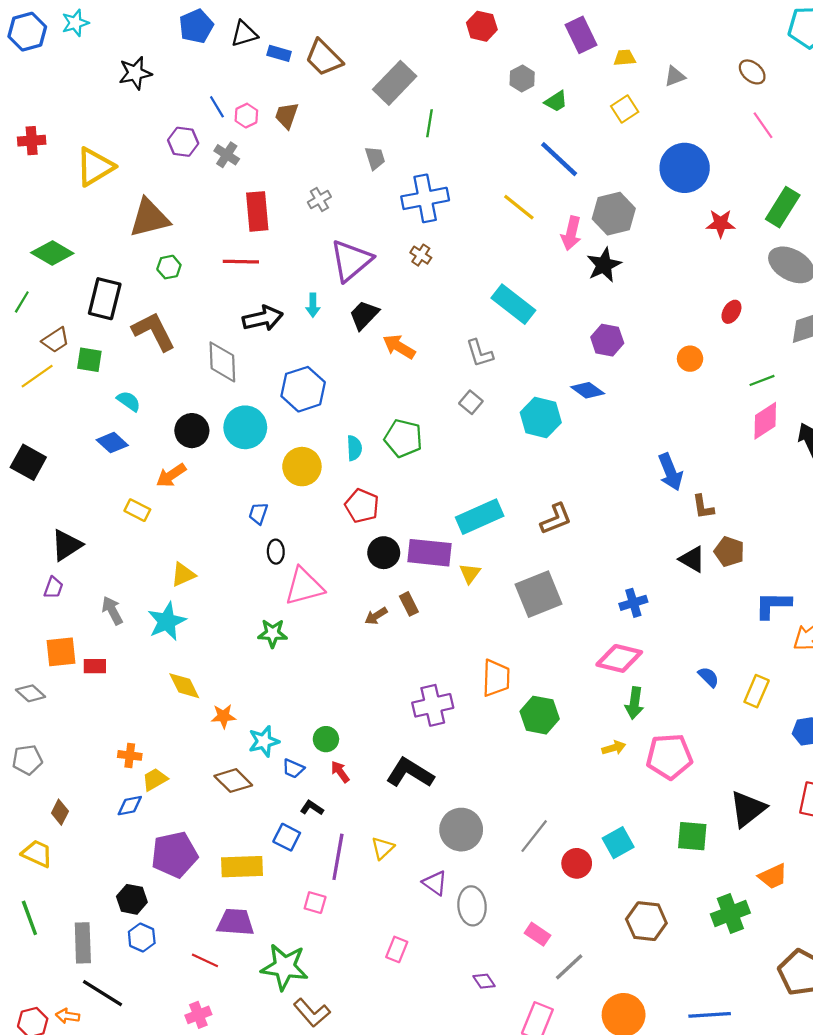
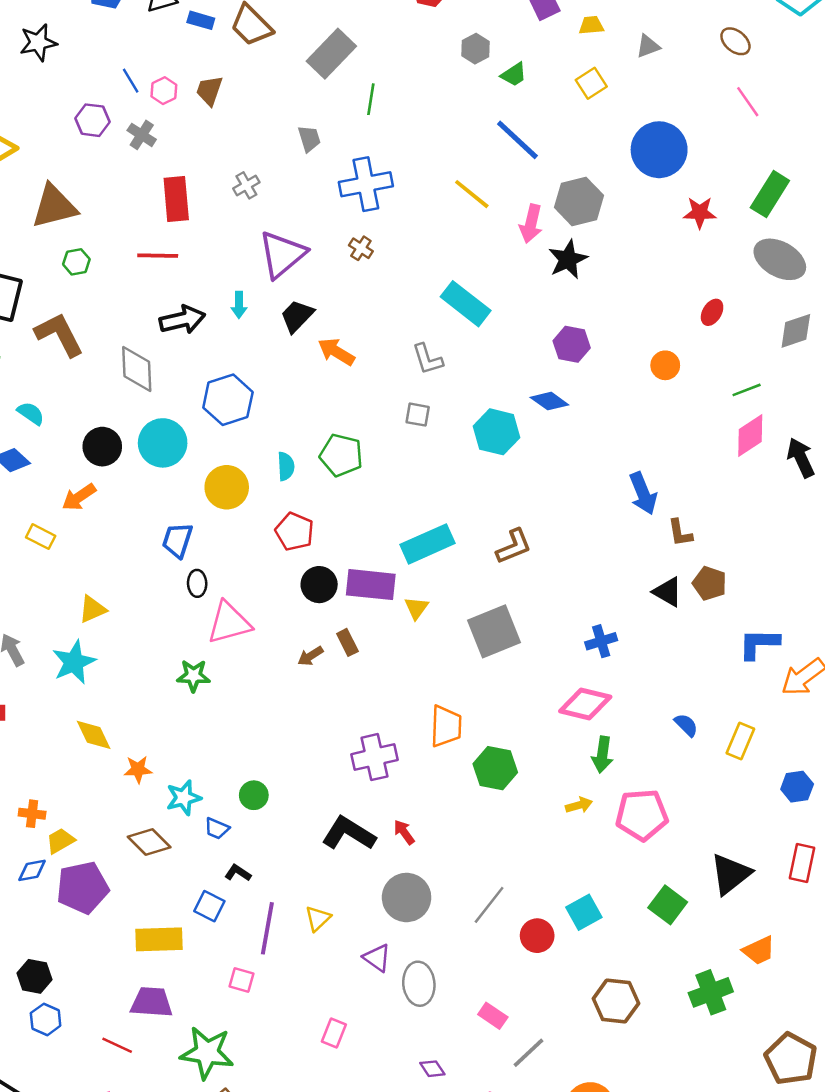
gray square: (471, 402) -> (418, 415), turned -30
blue trapezoid: (258, 513) -> (177, 540), size x1.4
red arrow: (340, 772) -> (404, 832), moved
green square: (692, 836) -> (668, 905), turned 32
purple pentagon: (174, 855) -> (83, 888), moved

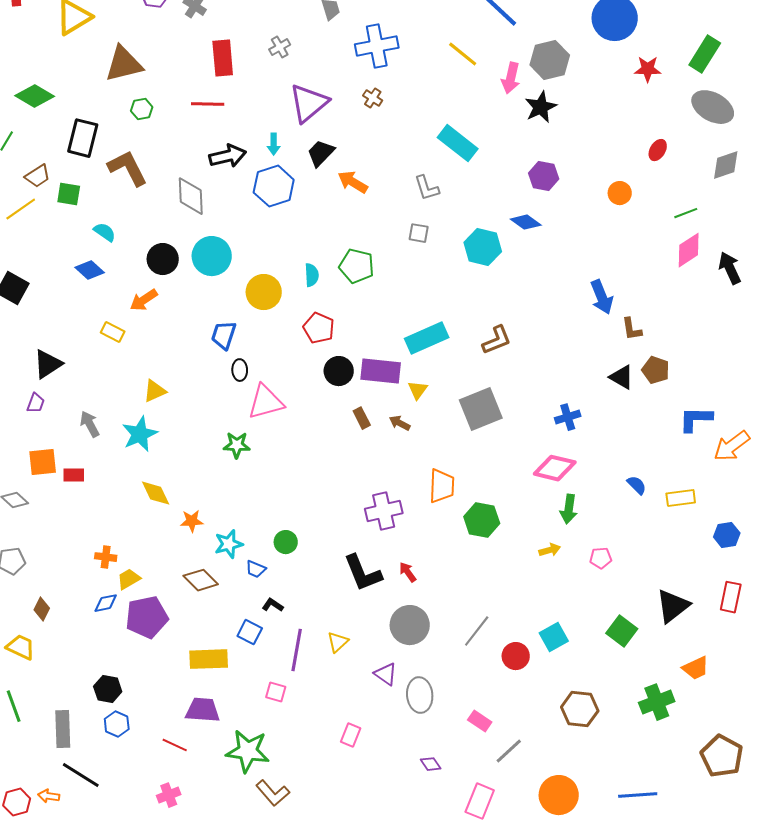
blue hexagon: (228, 400) -> (274, 186), moved
brown arrow: (310, 656) -> (400, 423), moved, turned 60
yellow rectangle: (740, 741) -> (681, 498), turned 60
pink pentagon: (642, 815) -> (601, 558), size x0.5
black L-shape: (349, 833) -> (363, 573), turned -144

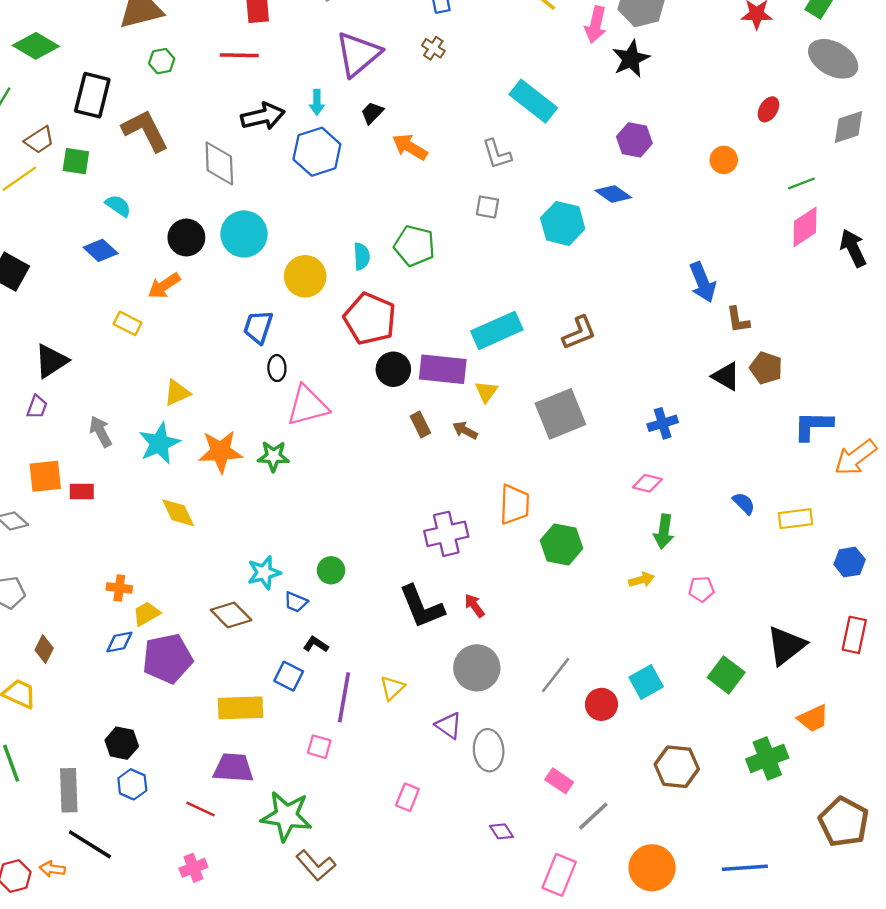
black trapezoid: (321, 153) -> (372, 113), size x0.7
red pentagon: (319, 328) -> (370, 319), size x1.4
pink diamond: (555, 468) -> (647, 483), size x0.6
orange star: (192, 521) -> (220, 452), moved, size x1.6

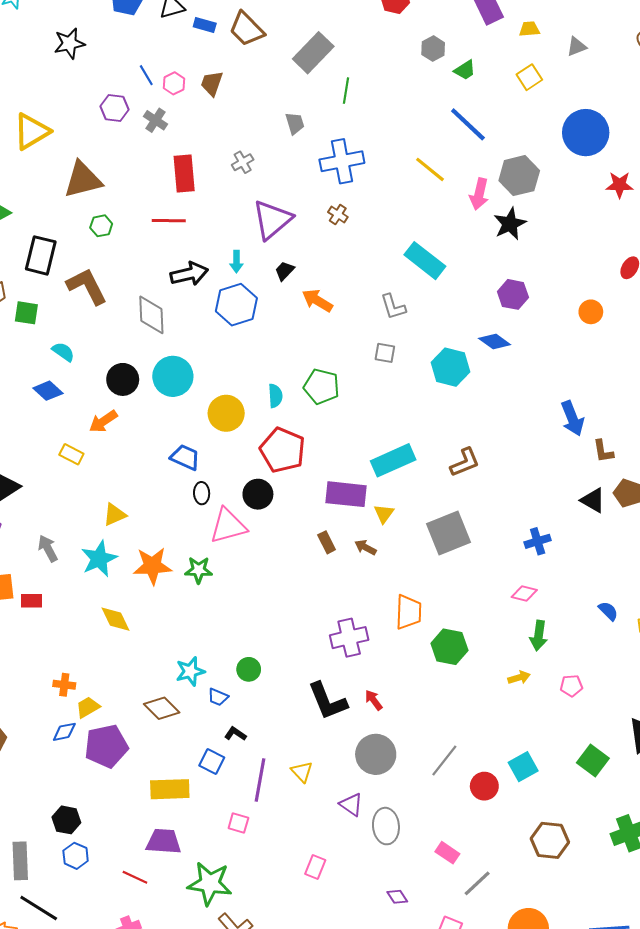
blue trapezoid: (258, 327) -> (185, 457), turned 96
black circle: (393, 369) -> (258, 494), moved
yellow triangle: (392, 688) -> (302, 772), turned -30

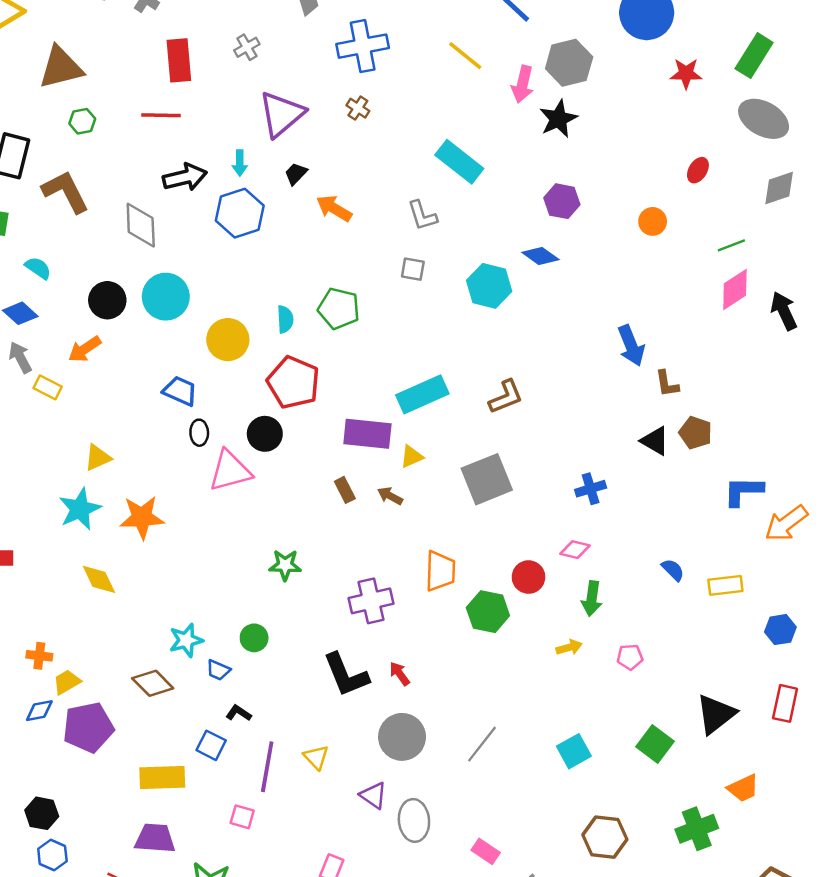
yellow triangle: (384, 514) -> (412, 457), turned 30
gray arrow: (48, 548) -> (20, 357), moved
green star: (198, 570) -> (285, 565), moved
red circle: (484, 786) -> (529, 577), moved

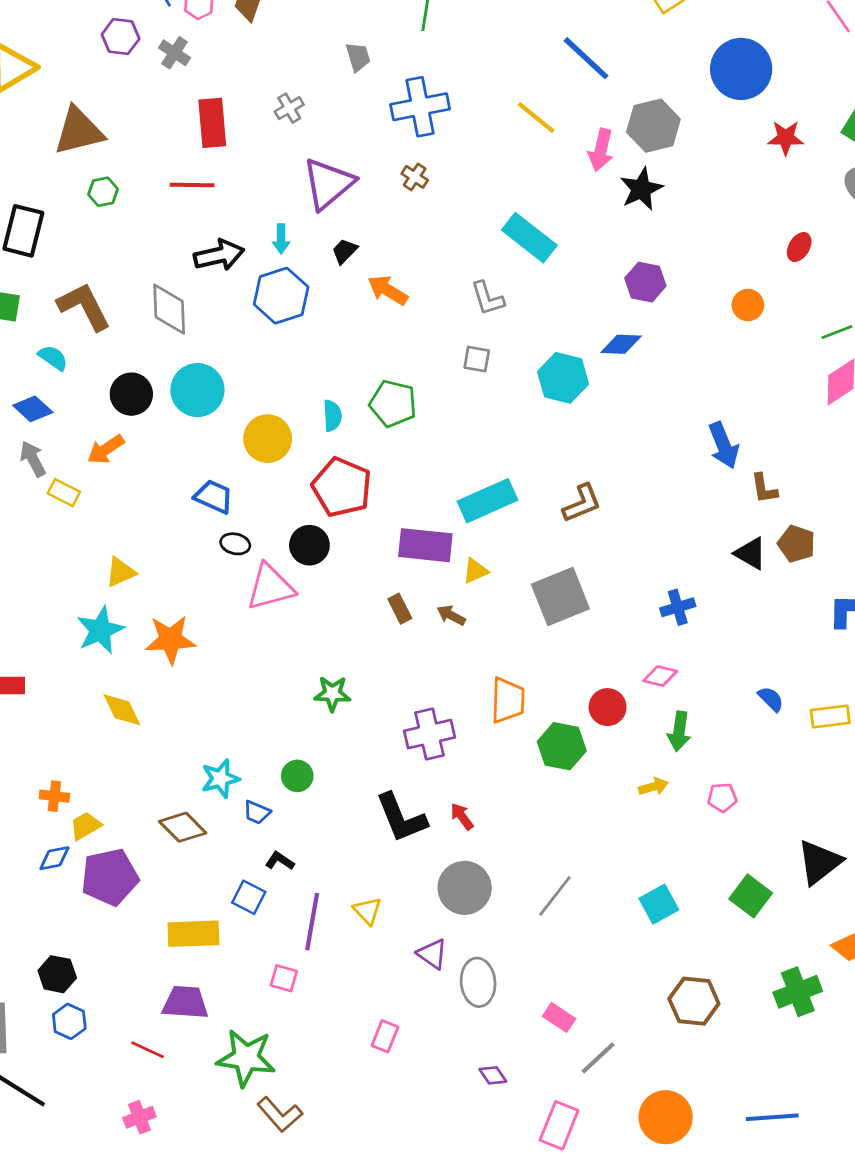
brown L-shape: (66, 192) -> (84, 306), moved
blue diamond: (540, 256) -> (621, 344), turned -33
black ellipse: (199, 433) -> (235, 544), turned -75

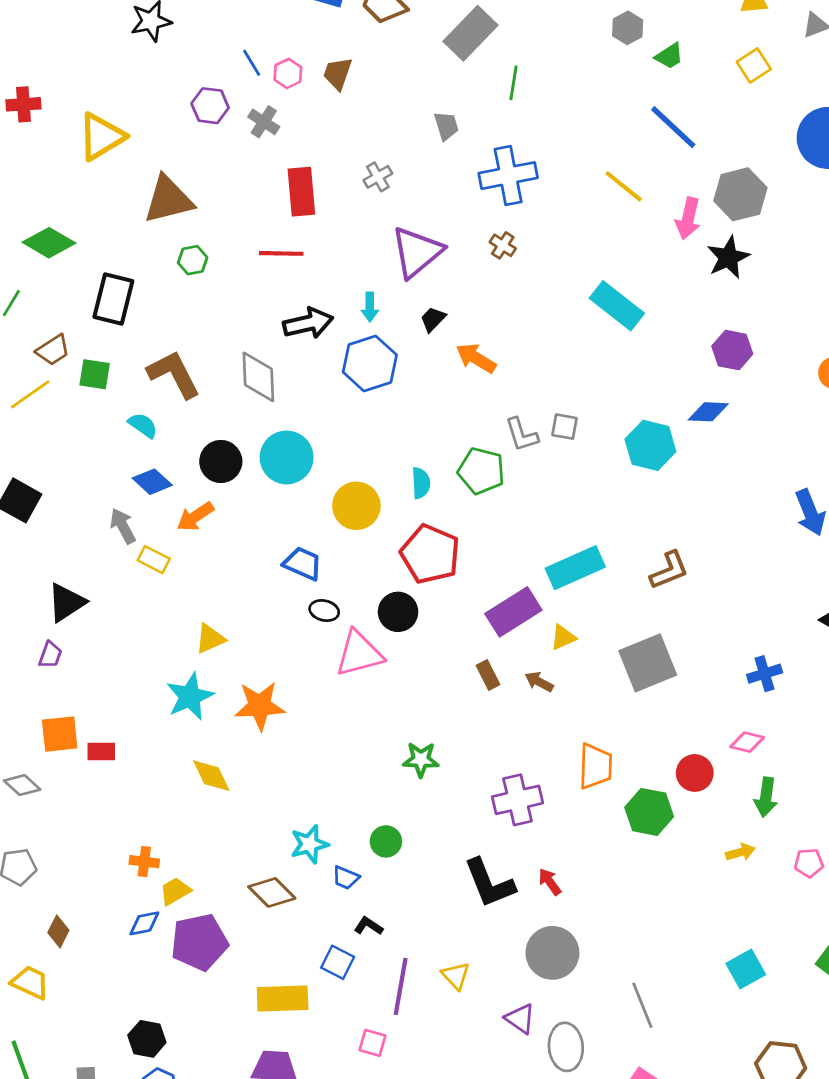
gray L-shape: (488, 298) -> (522, 435), moved
blue diamond: (33, 409) -> (152, 482), moved
purple rectangle: (425, 545) -> (513, 612), turned -38
gray line: (555, 896) -> (642, 1005), moved, turned -60

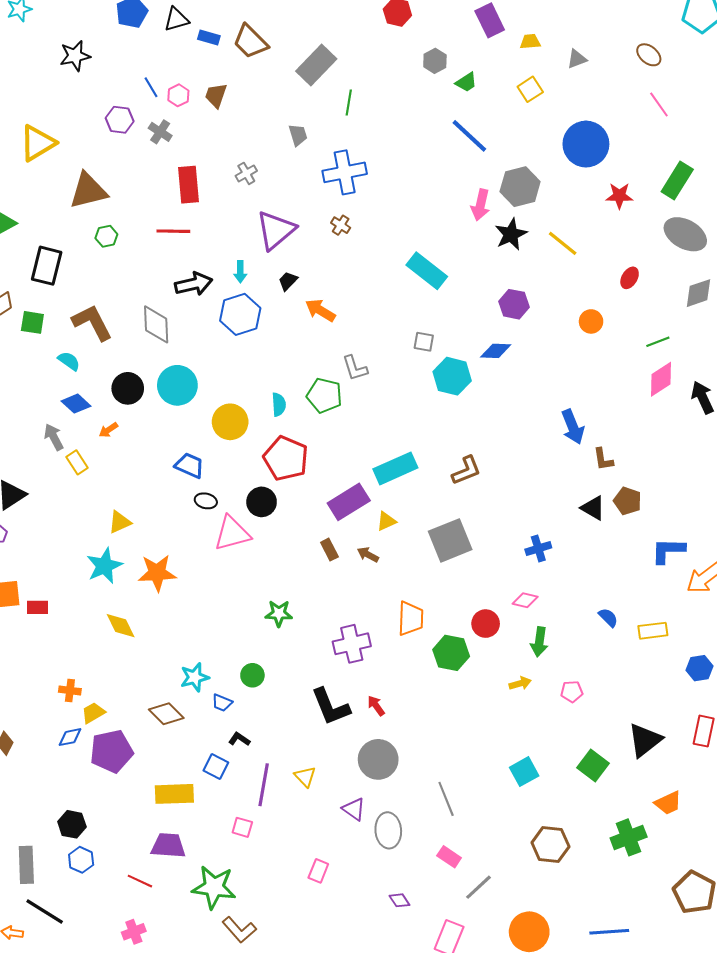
yellow line: (624, 186) -> (563, 243), moved
gray square: (565, 427) -> (424, 342), moved
orange arrow: (195, 517) -> (108, 430), size x0.7
yellow rectangle: (154, 560) -> (77, 462), turned 30

